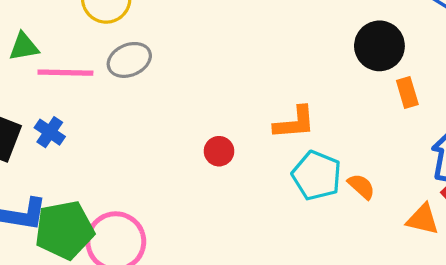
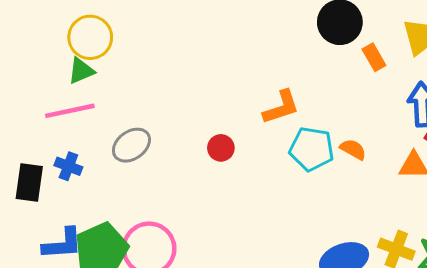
green triangle: (24, 47) -> (81, 71), moved
gray ellipse: (129, 60) -> (131, 145), moved

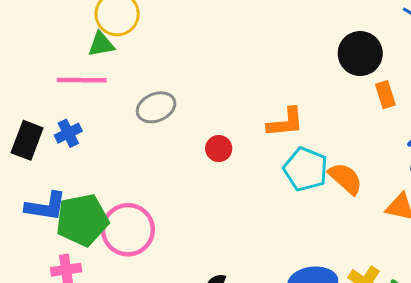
gray ellipse: (131, 145) -> (156, 107), moved
orange semicircle: (353, 149) -> (345, 178), size x1.4
blue cross: (68, 166) -> (68, 133), turned 30

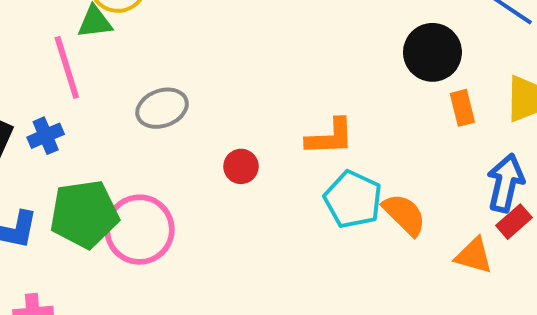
pink line: (82, 80) -> (67, 67), turned 69
green pentagon: (82, 220) -> (84, 214), moved
pink circle: (128, 230) -> (139, 230), moved

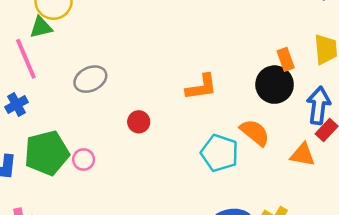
black circle: (432, 52) -> (275, 85), moved
red circle: (241, 166) -> (139, 122), moved
cyan pentagon: (353, 200) -> (220, 153), moved
pink circle: (139, 230) -> (84, 159), size x0.5

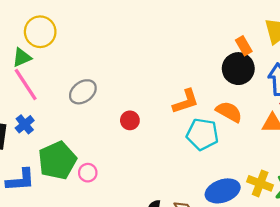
green triangle: (41, 27) -> (22, 58), moved
orange L-shape: (201, 87) -> (186, 101), moved
pink circle: (84, 159) -> (88, 173), moved

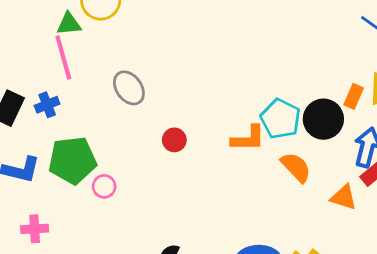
orange rectangle: (244, 46) -> (354, 96), moved, turned 36
gray ellipse: (83, 92) -> (129, 88), turned 72
cyan pentagon: (202, 134) -> (280, 119), moved

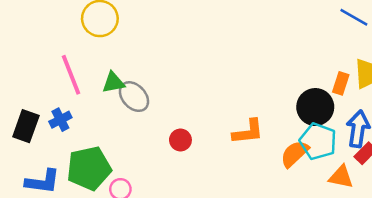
green triangle: (69, 24) -> (113, 83), moved
cyan pentagon: (280, 119) -> (318, 141), moved
orange semicircle: (296, 167) -> (295, 154), turned -84

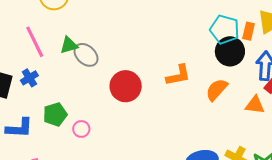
red circle: (180, 140) -> (126, 86), size x1.8
cyan pentagon: (318, 141) -> (225, 29), moved
green pentagon: (89, 168) -> (55, 114), size x0.7

